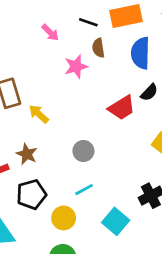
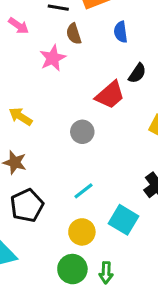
blue semicircle: (140, 53) -> (121, 32), size x0.6
gray circle: (83, 151) -> (82, 132), moved
yellow circle: (64, 218) -> (82, 232), moved

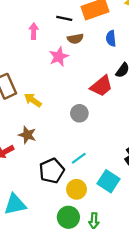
pink arrow: (19, 26) -> (34, 31), turned -126
brown semicircle: (74, 34) -> (75, 39), turned -84
black pentagon: (27, 206) -> (52, 171), moved

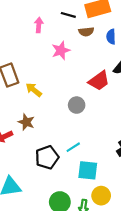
brown semicircle: (75, 39) -> (86, 32), moved
cyan square: (108, 181) -> (88, 170), moved, turned -30
yellow circle: (77, 189) -> (101, 196), moved

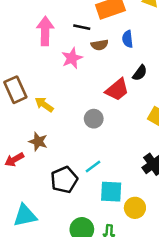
black line: (68, 15) -> (82, 27), moved
pink arrow: (39, 25) -> (45, 31), size x1.6
brown semicircle: (86, 32) -> (100, 45), moved
yellow circle: (101, 196) -> (135, 208), moved

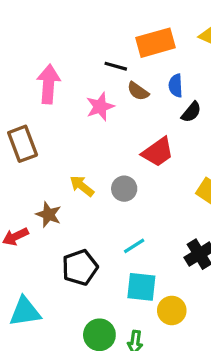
pink arrow: (45, 31) -> (48, 84), moved
brown semicircle: (100, 45) -> (138, 91), turned 42
black semicircle: (140, 73) -> (191, 112), moved
yellow arrow: (44, 105) -> (82, 186), moved
cyan line: (93, 166) -> (134, 246), moved

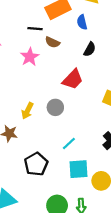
blue semicircle: (176, 86) -> (82, 22), moved
yellow arrow: (82, 186) -> (27, 111), turned -91

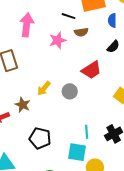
brown semicircle: (52, 42) -> (81, 32), turned -48
cyan line: (69, 143) -> (87, 132), moved, turned -64
black pentagon: (36, 164) -> (40, 138), turned 30

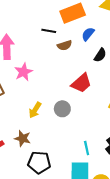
blue semicircle: (112, 20) -> (88, 34), moved, turned 48
pink star: (58, 40) -> (24, 72), moved
brown star: (23, 105) -> (23, 138), moved

